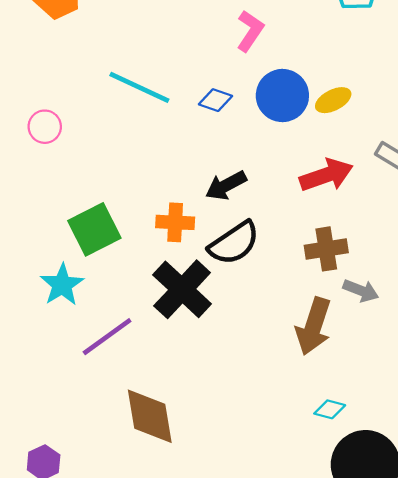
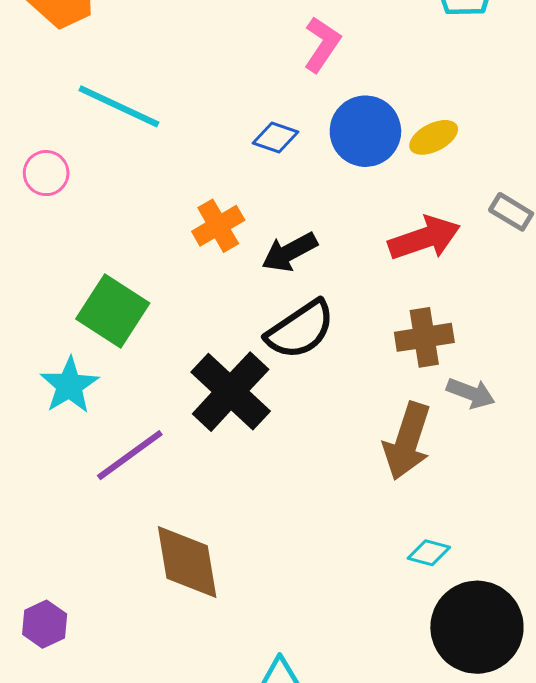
cyan line: (139, 87) -> (119, 106), moved
orange cross: (175, 222) -> (218, 226), moved, turned -33
green square: (94, 229) -> (113, 311), turned -30

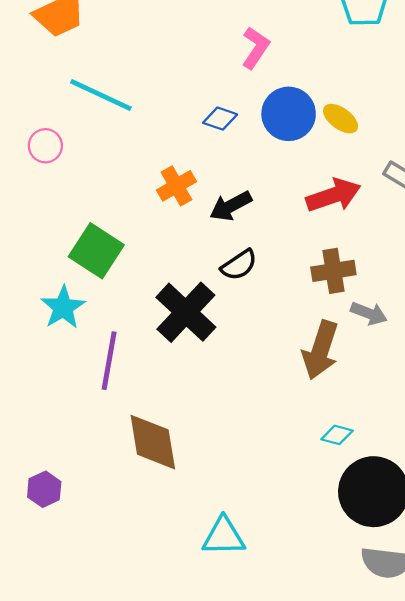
yellow ellipse: (434, 137) -> (341, 119), turned 63
black semicircle: (300, 330) -> (239, 265), size x0.7
purple line: (130, 455) -> (109, 361), turned -44

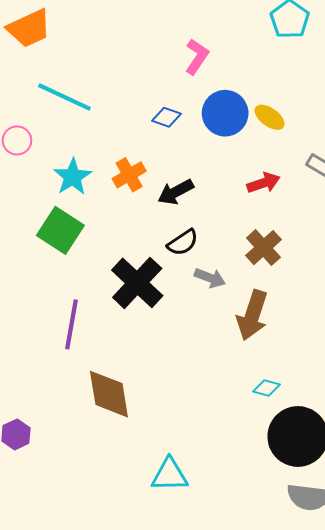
red arrow: (333, 195) -> (263, 183), size x0.7
brown cross: (333, 271) -> (263, 248), turned -33
cyan star: (63, 307) -> (73, 177), moved
gray arrow: (369, 313) -> (210, 278), moved

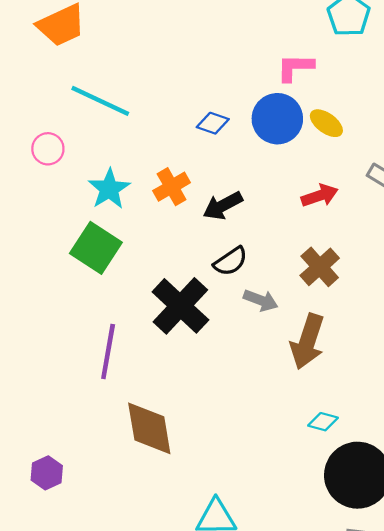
pink L-shape: (197, 57) -> (295, 67), moved, turned -123

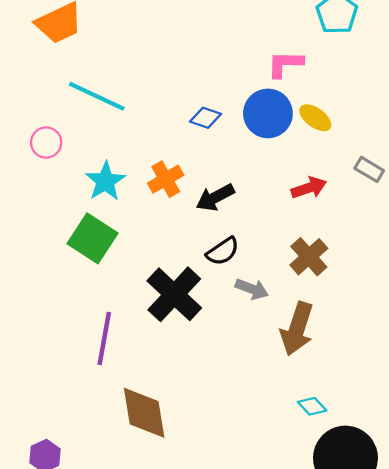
cyan diamond: (323, 422) -> (312, 406), turned 32

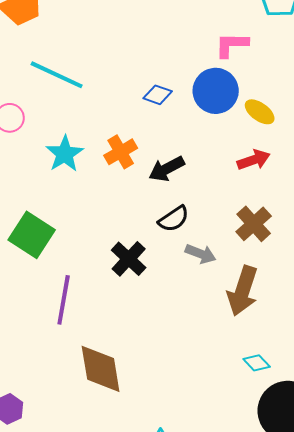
yellow ellipse: (315, 118) -> (260, 112), moved
green square: (92, 238) -> (32, 235), moved
black cross: (174, 294) -> (129, 259), size x0.7

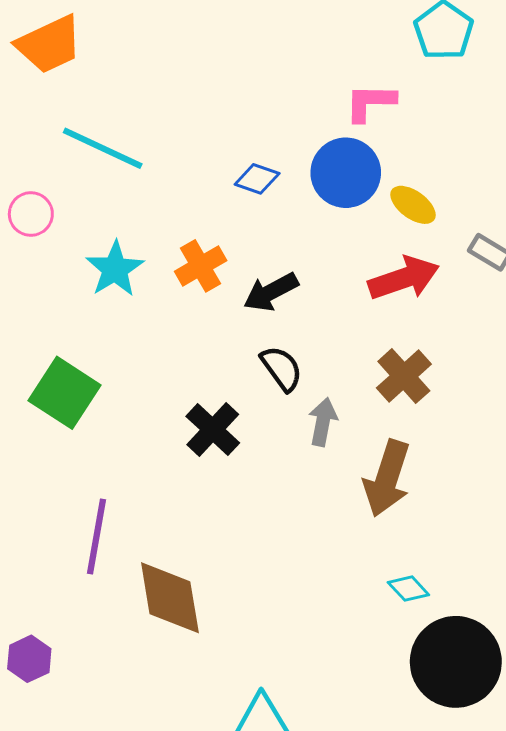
red arrow: (254, 160) -> (404, 278), size x1.4
black semicircle: (174, 219) -> (282, 368), turned -92
gray arrow: (201, 254) -> (323, 422), turned -100
purple line: (64, 300) -> (97, 537), moved

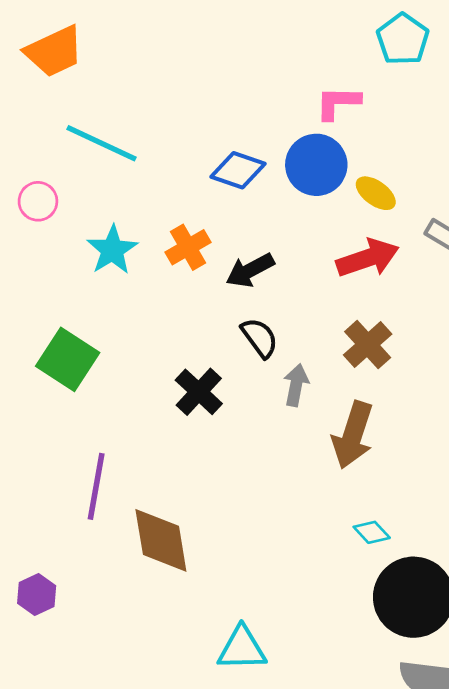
blue diamond: (257, 179) -> (238, 170), size x1.4

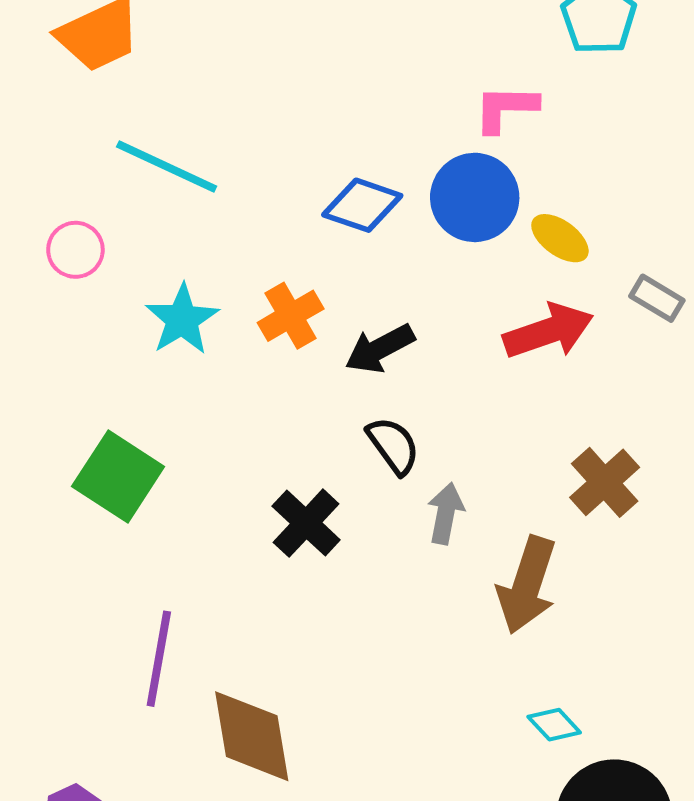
brown cross: (368, 345) -> (605, 482), moved

